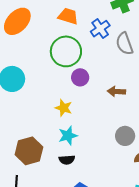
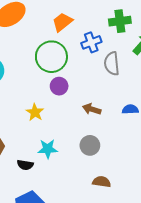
orange trapezoid: (68, 16) -> (62, 22), turned -70
cyan star: (68, 136) -> (48, 149), moved
gray circle: (125, 136) -> (90, 145), moved

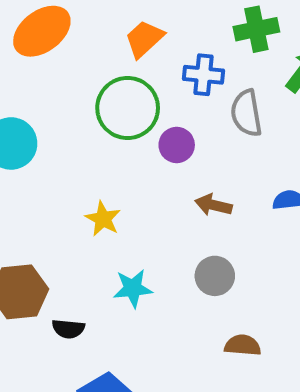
blue cross: (91, 42) -> (204, 75), turned 30
purple circle: (59, 86) -> (177, 145), moved
black semicircle: (25, 165) -> (68, 329), moved

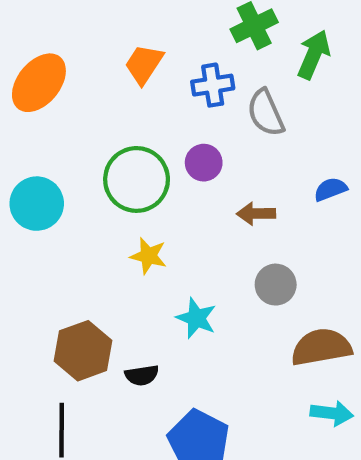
green circle: (128, 108) -> (137, 179), moved
cyan star: (133, 288) -> (196, 318), turned -30
brown semicircle: (243, 345) -> (321, 347), size x1.6

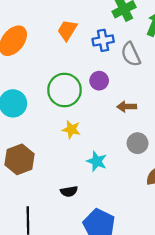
brown hexagon: (83, 351) -> (19, 159), moved

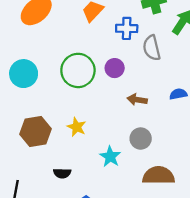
yellow star: (71, 129) -> (77, 127), moved
brown hexagon: (19, 159) -> (35, 132), moved
cyan star: (97, 161) -> (110, 157), moved

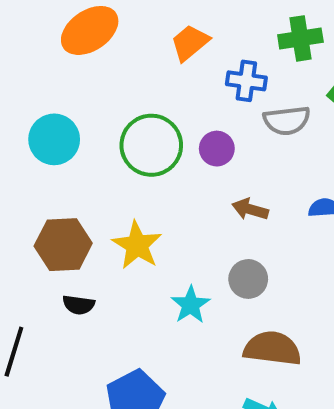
gray semicircle: (152, 48) -> (287, 121), turned -90
yellow star: (77, 127) -> (137, 245), size x1.4
black semicircle: (62, 173) -> (79, 305), moved

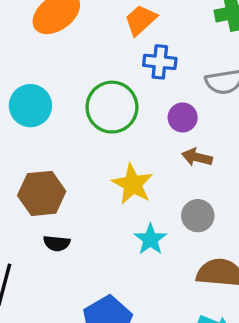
blue cross: (246, 81) -> (160, 62), moved
purple circle: (217, 149) -> (183, 117), moved
yellow star: (137, 245) -> (133, 184), moved

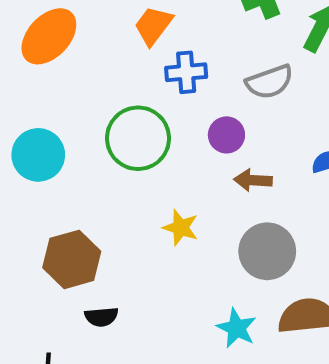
yellow star: (133, 184) -> (181, 228), size x0.7
gray circle: (198, 216) -> (267, 251), size x1.4
cyan star: (150, 239) -> (237, 328), moved

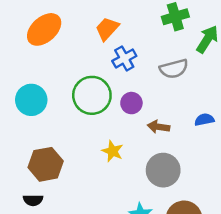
blue cross: (186, 72) -> (124, 58), turned -30
purple circle: (226, 135) -> (131, 103), moved
black semicircle: (101, 317) -> (33, 200), moved

